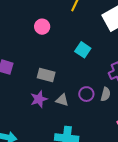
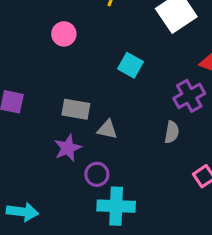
purple circle: (86, 94) -> (97, 174), moved
gray triangle: (62, 100) -> (107, 129), moved

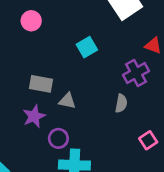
cyan square: (130, 65) -> (87, 47), turned 30

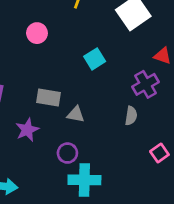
purple star: (34, 116) -> (27, 130), moved

